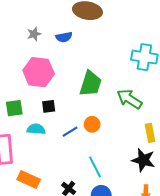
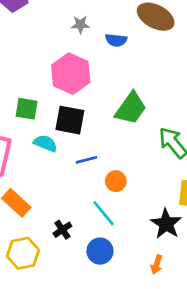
black square: (49, 106) -> (70, 120), size x1.6
orange circle: (92, 124) -> (116, 181), moved
cyan line: (95, 167) -> (104, 213), turned -30

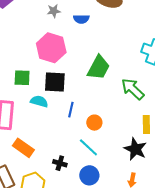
blue line: (86, 160) -> (71, 110), turned -56
black cross: (62, 230) -> (60, 163), turned -32

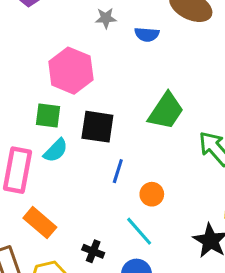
pink hexagon: (51, 48) -> (71, 71), moved
cyan semicircle: (39, 101) -> (56, 150), moved, turned 114

